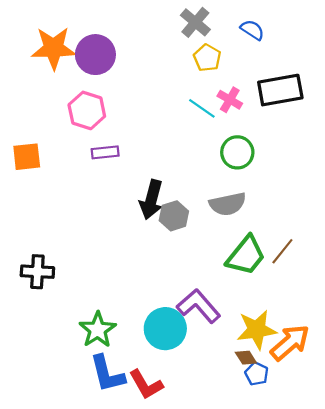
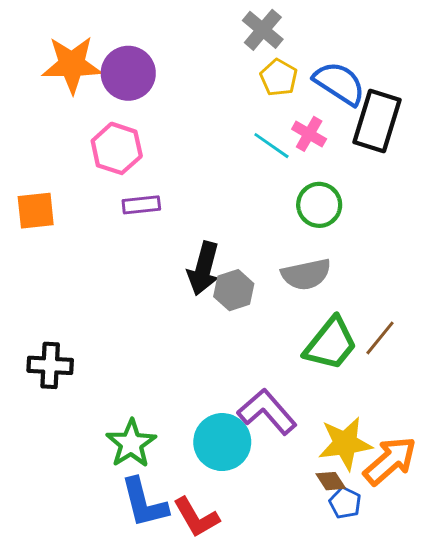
blue semicircle: (252, 30) -> (339, 83), moved, size x1.6
black rectangle: (280, 90) -> (377, 121), turned -63

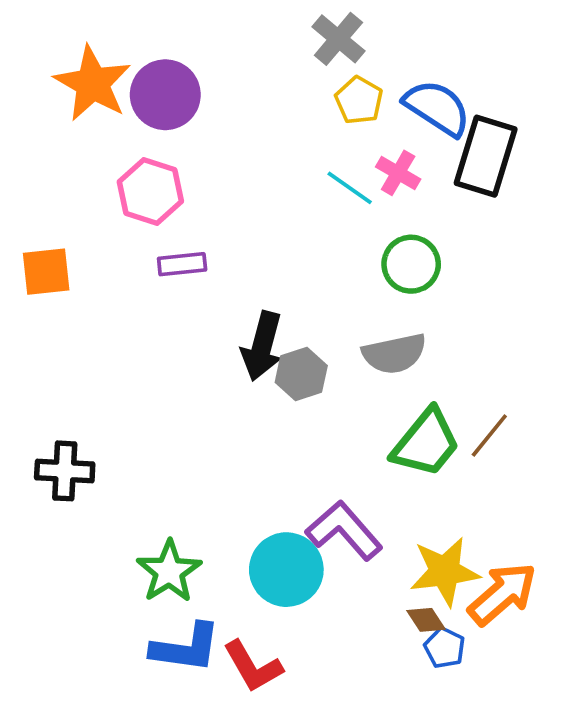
orange star: (72, 65) -> (93, 84), turned 30
blue L-shape: (144, 503) -> (186, 648), turned -68

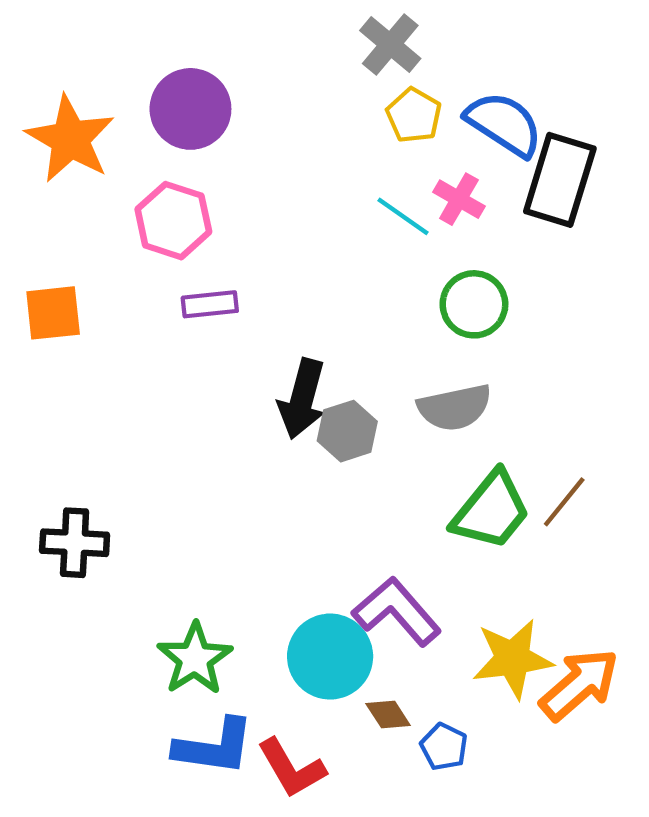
orange star: (93, 84) -> (70, 139), moved
brown diamond: (426, 620) -> (388, 715), moved
blue pentagon: (445, 648) -> (444, 747), moved

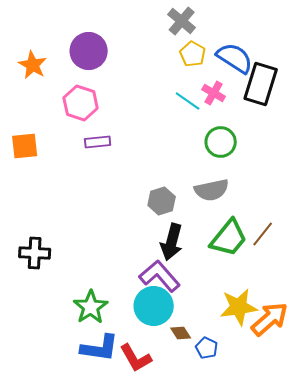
orange star: (70, 139) -> (33, 65), size x0.7
black arrow: (302, 399) -> (172, 242), moved
purple L-shape: (397, 611) -> (160, 276), moved

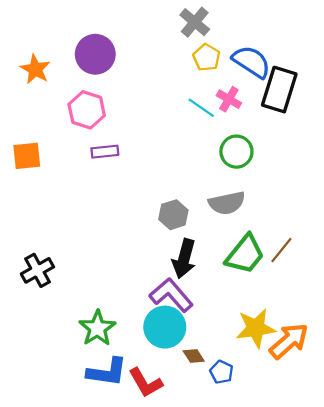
black cross: (35, 253) -> (37, 270), turned -32

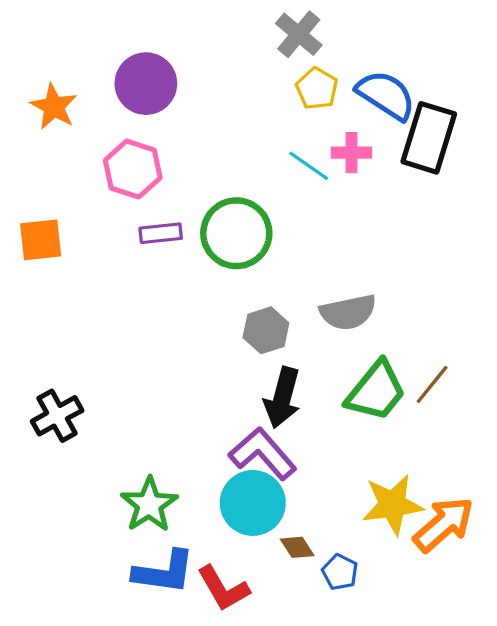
pink cross: (229, 99) -> (351, 153), turned -30
green circle: (236, 152) -> (236, 233), moved, size x1.4

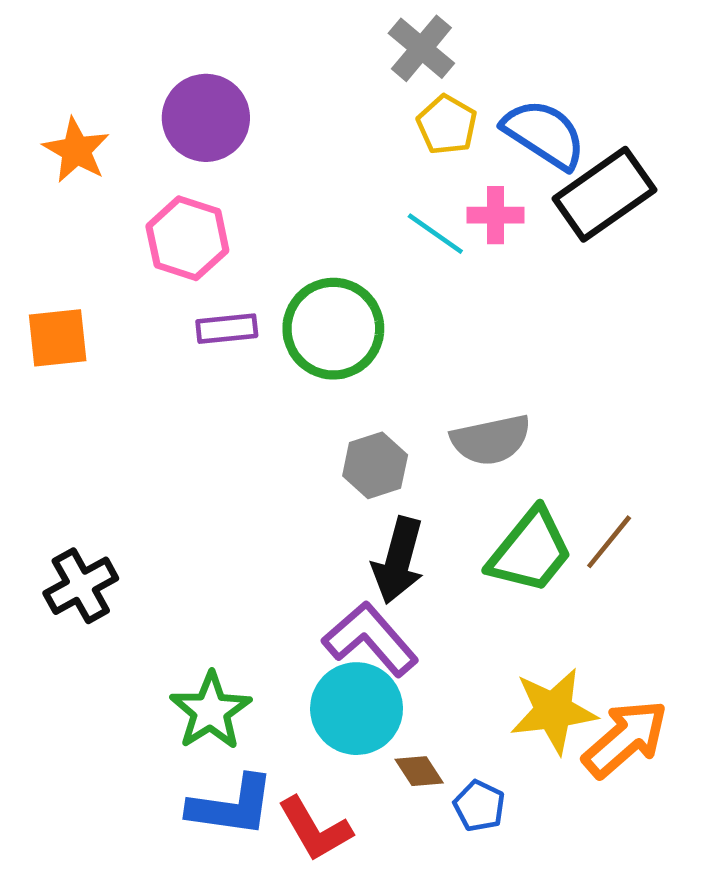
black rectangle: (429, 138) -> (604, 194), turned 38

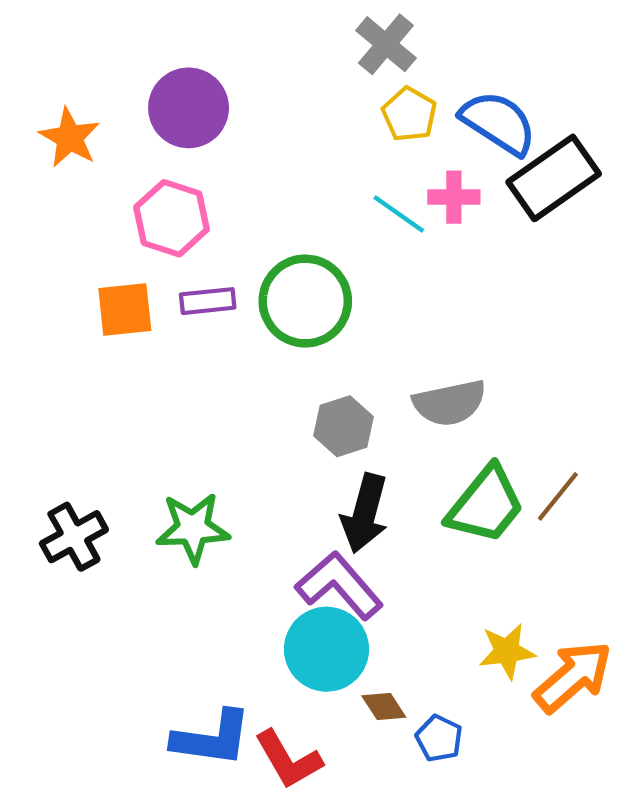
orange square: (58, 338) -> (125, 310), moved
green star: (211, 711) -> (193, 528), moved, turned 30
yellow star: (553, 711) -> (507, 651), size x0.7

